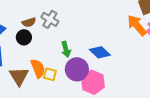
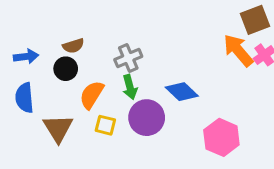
gray cross: (50, 19) -> (128, 58), moved, turned 36
orange semicircle: (38, 68) -> (92, 95), moved, turned -126
pink hexagon: (93, 82) -> (221, 137), moved

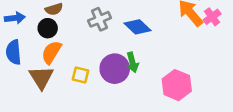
green arrow: (130, 87) -> (132, 62), moved
blue diamond: (182, 92) -> (137, 27), moved
orange semicircle: (92, 95) -> (51, 52), moved

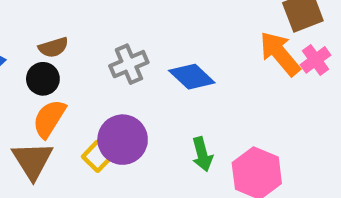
green arrow: (132, 62) -> (202, 154), moved
purple circle: (115, 69) -> (123, 140), moved
yellow square: (81, 75) -> (97, 156), turned 30

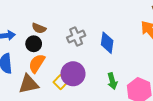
brown semicircle: (53, 47) -> (39, 28), turned 40
blue diamond: (192, 77) -> (107, 43), turned 55
brown triangle: (32, 161) -> (28, 84), turned 50

